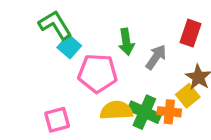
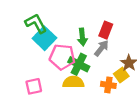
red rectangle: (190, 33) -> (106, 30), moved
cyan square: (69, 47) -> (44, 38), size x1.5
green cross: (144, 112) -> (79, 64), moved

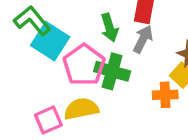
pink pentagon: (62, 57) -> (84, 65), turned -30
yellow semicircle: (73, 82) -> (81, 109), moved

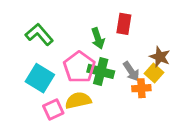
gray arrow: (143, 39) -> (131, 71), moved, turned 120
cyan square: (50, 41) -> (40, 78), moved

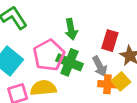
red rectangle: (124, 24) -> (110, 41), moved
yellow square: (154, 73) -> (121, 81), moved

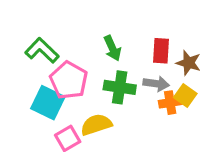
pink pentagon: (49, 55) -> (69, 80), moved
gray arrow: (100, 66) -> (156, 84), turned -42

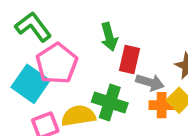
red rectangle: (161, 51) -> (130, 60), moved
green cross: (120, 87) -> (110, 103), moved

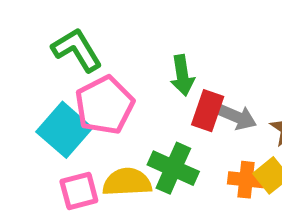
gray arrow: (150, 82) -> (237, 117), moved

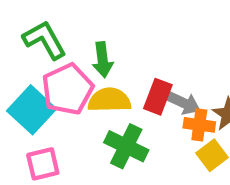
green arrow: (182, 75) -> (103, 60), moved
orange cross: (246, 180) -> (199, 125), moved
yellow semicircle: (127, 182) -> (109, 100), moved

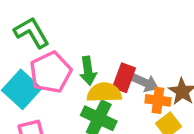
green arrow: (103, 60) -> (88, 71), moved
yellow semicircle: (109, 100) -> (104, 93), moved

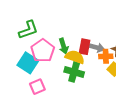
green L-shape: (32, 32) -> (28, 30), turned 110
yellow semicircle: (104, 93) -> (75, 57), turned 30

